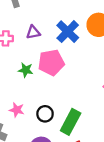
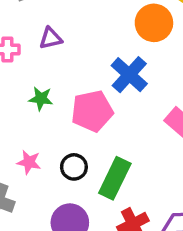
blue cross: (68, 32) -> (129, 75), moved
pink pentagon: (51, 63) -> (92, 111), moved

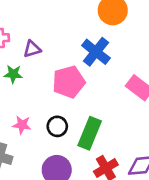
purple triangle: (51, 38) -> (32, 49), moved
green star: (41, 99) -> (13, 74), moved

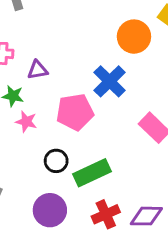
pink star: (22, 125) -> (26, 122), moved
green rectangle: (90, 133) -> (92, 173), turned 36

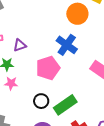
pink star: (26, 122) -> (11, 83), moved

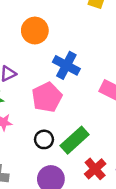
orange circle: (77, 14) -> (35, 31), moved

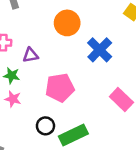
blue cross: (66, 65) -> (100, 50), moved

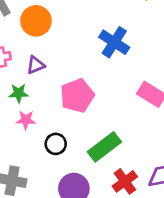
orange circle: (67, 23) -> (36, 21), moved
black circle: (45, 126) -> (56, 144), moved

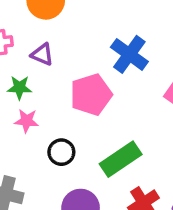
blue cross: (114, 42) -> (129, 54), moved
purple triangle: (36, 65) -> (42, 54), turned 42

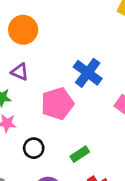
green rectangle: (121, 159) -> (80, 154), size x0.6

